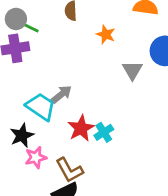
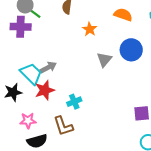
red star: (81, 128) -> (45, 90), moved
pink star: (36, 157) -> (28, 121), moved
brown L-shape: (69, 170) -> (63, 126), moved

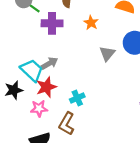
purple cross: (21, 27) -> (52, 23), moved
pink star: (28, 121) -> (39, 108), moved
brown L-shape: (63, 126) -> (67, 124), turned 50

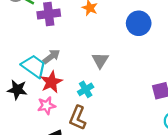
gray triangle: (107, 54) -> (100, 60), moved
black star: (14, 90) -> (17, 90), turned 30

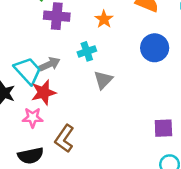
cyan cross: (86, 89) -> (87, 51), moved

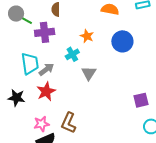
orange star: (104, 19) -> (87, 36), moved
cyan trapezoid: (28, 71) -> (30, 64), moved, turned 45
pink star: (33, 118) -> (42, 124), moved

